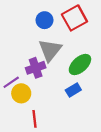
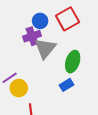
green ellipse: (80, 65) -> (73, 62), turned -30
purple cross: (36, 68) -> (32, 36), moved

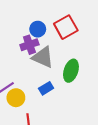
gray triangle: (45, 48) -> (43, 57), turned -45
blue rectangle: (67, 85) -> (46, 88), moved

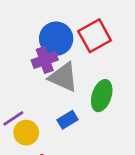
blue circle: (38, 29) -> (56, 39), size x1.5

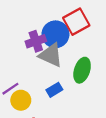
blue circle: (56, 39) -> (55, 34), moved

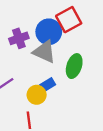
purple cross: (36, 41) -> (19, 38), moved
yellow circle: (21, 100) -> (37, 95), moved

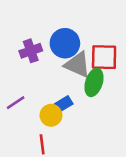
red square: (69, 20) -> (104, 57), moved, turned 30
gray triangle: (44, 52) -> (78, 65), moved

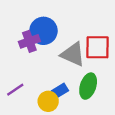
blue circle: (65, 43) -> (43, 31), moved
green ellipse: (94, 82) -> (88, 86), moved

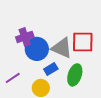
blue circle: (43, 31) -> (37, 49), moved
blue rectangle: (60, 91) -> (51, 69), moved

